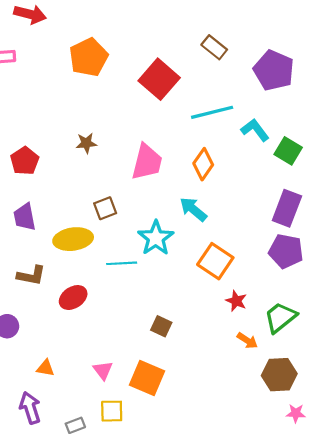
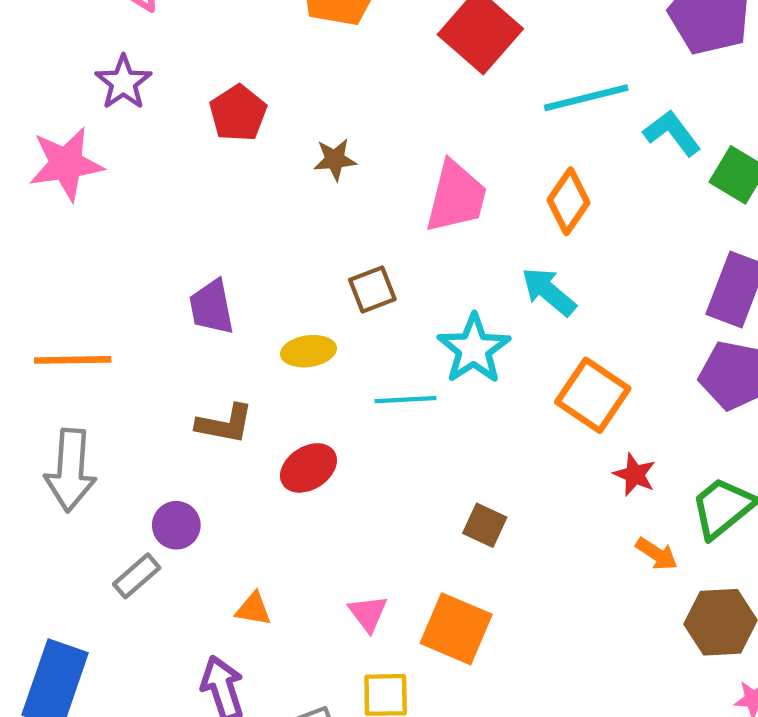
red pentagon: (25, 161) -> (238, 113), moved
yellow ellipse: (73, 239) -> (308, 351), size x0.7

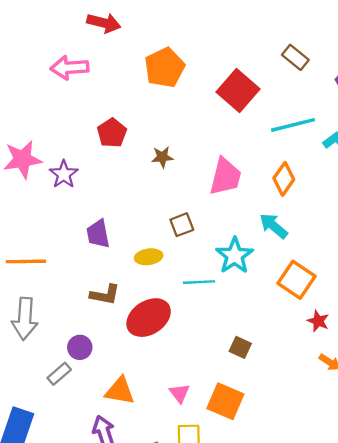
purple star: (123, 82) -> (64, 174), moved
red ellipse: (308, 468) -> (149, 318), size x1.5
orange triangle: (253, 609) -> (120, 391), size x1.6

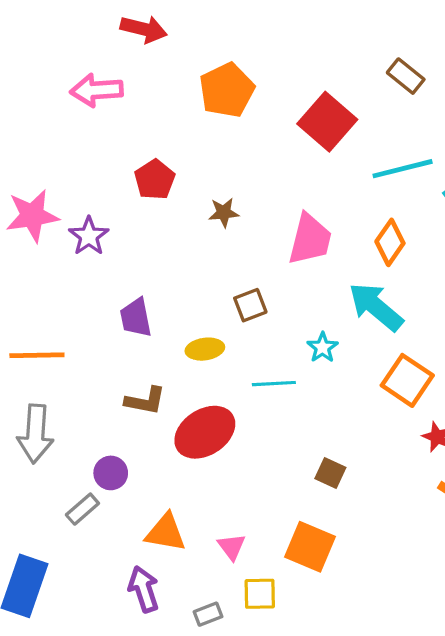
cyan arrow: (274, 226) -> (376, 307), size x1.4
cyan star: (235, 256) -> (323, 347), size x0.6
pink triangle: (180, 393) -> (232, 547), moved

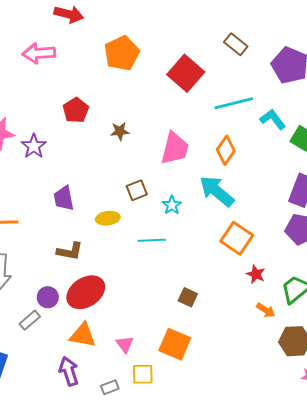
cyan star: (323, 347) -> (172, 205), moved
red ellipse: (205, 432) -> (86, 292), moved

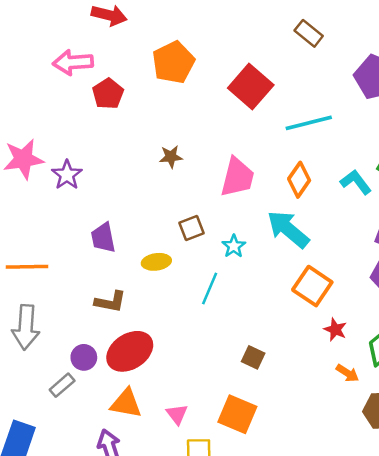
brown rectangle: (236, 44) -> (309, 33), moved
red pentagon: (76, 110) -> (108, 94), moved
cyan L-shape: (273, 119) -> (356, 182), moved
cyan line: (152, 240) -> (210, 288), turned -64

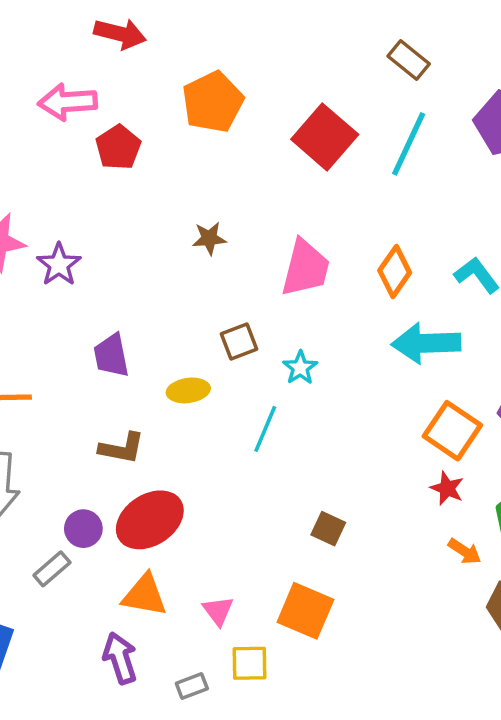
cyan line: (309, 123) -> (409, 144), moved, turned -51
cyan arrow: (288, 229) -> (426, 343), moved, turned -42
orange square: (312, 286) -> (452, 431), moved

